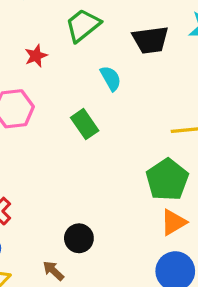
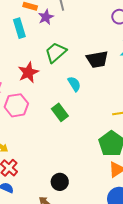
red star: (36, 56) -> (28, 72), size x1.5

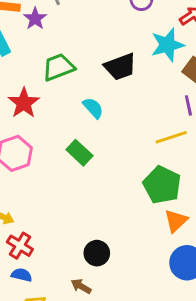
green trapezoid: (56, 53) -> (58, 67), turned 30

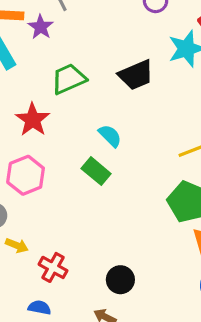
cyan semicircle: (93, 108) -> (110, 136), moved
red cross: (20, 246) -> (53, 267), moved

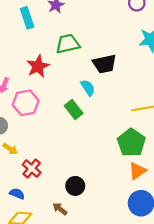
black trapezoid: (136, 75) -> (104, 64), moved

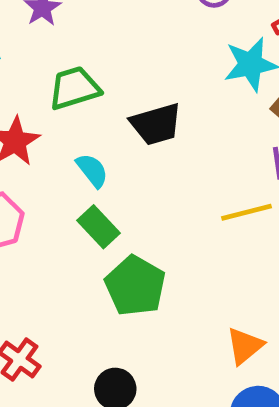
cyan semicircle: (88, 88) -> (92, 170), moved
green pentagon: (131, 143) -> (135, 286), moved

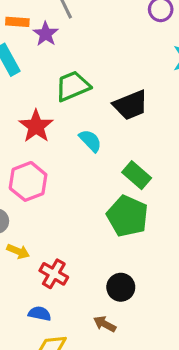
green rectangle: (98, 227) -> (137, 175), moved

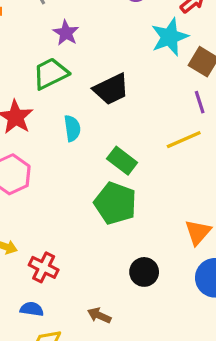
purple star: (46, 34) -> (66, 33), moved
cyan semicircle: (90, 141) -> (72, 128), turned 40
black circle: (121, 287) -> (144, 272), moved

